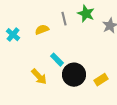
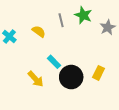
yellow semicircle: (42, 30) -> (39, 31), turned 56
yellow rectangle: (101, 80) -> (99, 73), moved, turned -32

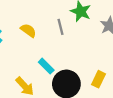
gray line: (61, 20) -> (60, 27), moved

